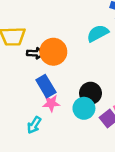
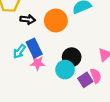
orange circle: (53, 52) -> (56, 21), moved
cyan arrow: (34, 125) -> (19, 51), moved

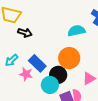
orange circle: (56, 21) -> (69, 58), moved
blue rectangle: (34, 48) -> (37, 63), moved, turned -30

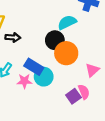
black circle: (58, 75) -> (55, 40), moved
cyan circle: (50, 85) -> (44, 77), moved

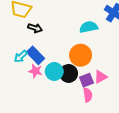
black circle: (55, 40) -> (69, 73), moved
blue rectangle: (34, 67) -> (36, 55), moved
purple square: (73, 96) -> (87, 80), moved

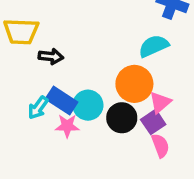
cyan semicircle: (89, 27) -> (154, 46), moved
cyan circle: (54, 71) -> (88, 105), moved
pink triangle: (101, 77) -> (160, 102), moved

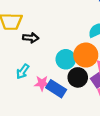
blue rectangle: (62, 100) -> (56, 89), moved
cyan circle: (88, 105) -> (66, 59), moved

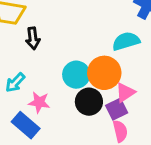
black arrow: (31, 38) -> (33, 38), turned 70
blue rectangle: (56, 89) -> (26, 125), moved

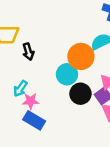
orange circle: (104, 73) -> (81, 56), moved
pink star: (39, 102) -> (31, 101), moved

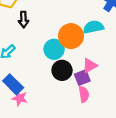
pink star: (31, 101) -> (20, 98), moved

